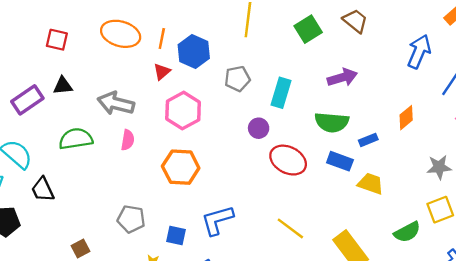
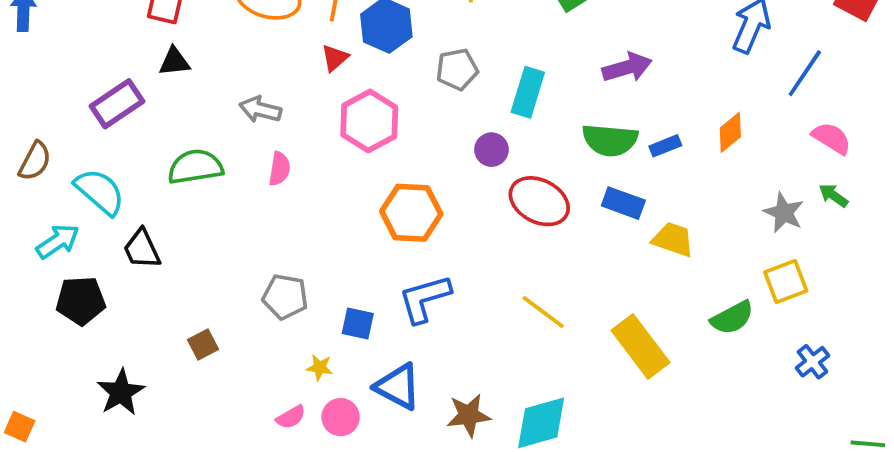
black triangle: (63, 86) -> (174, 62), moved
gray arrow: (116, 103) -> (260, 109), size x0.7
blue rectangle: (368, 140) -> (665, 146), moved
orange hexagon: (181, 167) -> (411, 213), moved
gray star: (439, 167) -> (784, 213), turned 30

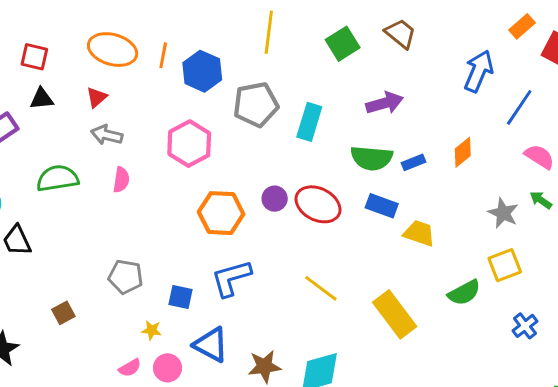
red triangle: (335, 58) -> (97, 97), moved
gray pentagon: (457, 69) -> (256, 105), size x1.4
purple circle: (491, 150) -> (275, 199), moved

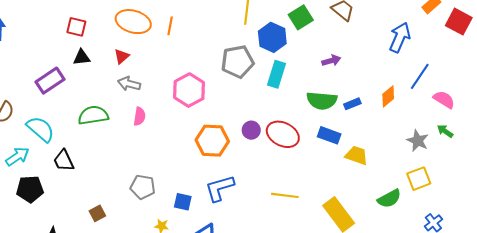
blue hexagon: (202, 71) -> (272, 37), moved
purple arrow: (385, 103) -> (331, 61), size x0.7
blue line: (519, 107) -> (420, 76), moved
yellow line: (321, 288) -> (285, 195), turned -30

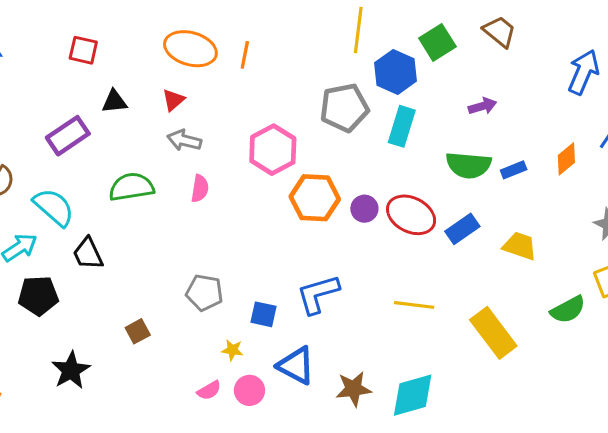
red square: (76, 27) -> (83, 50), moved
blue rectangle: (329, 135) -> (462, 229), moved, turned -55
orange hexagon: (212, 141) -> (315, 198), moved

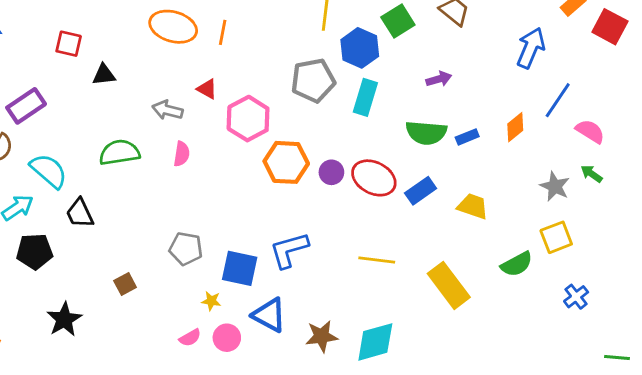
red square: (83, 50) -> (69, 44), moved
red triangle: (173, 100) -> (207, 89), moved, turned -50
purple rectangle: (68, 136) -> (26, 106), moved
blue square: (263, 314) -> (240, 268), size x1.5

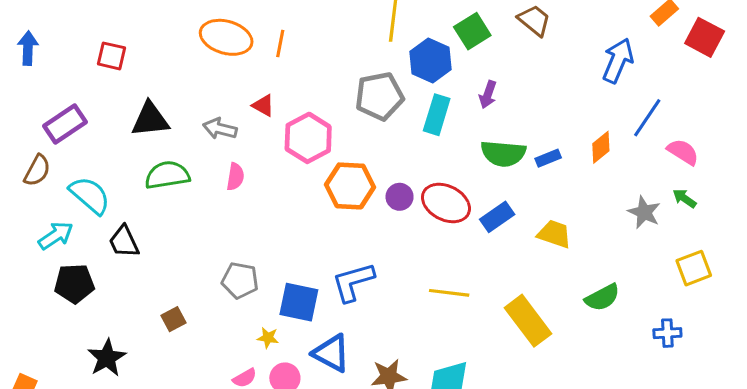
black triangle: (104, 75) -> (150, 119), moved, size x1.5
purple arrow: (439, 79) -> (488, 95), moved, turned 125
yellow square: (556, 237) -> (694, 268), moved
blue cross: (576, 297) -> (667, 333), turned 35

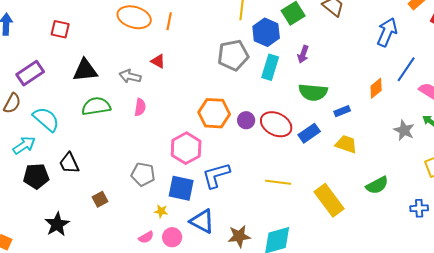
pink hexagon: (308, 138) -> (186, 148), moved
blue rectangle: (548, 158) -> (342, 111), moved
black trapezoid: (124, 242) -> (69, 163), moved

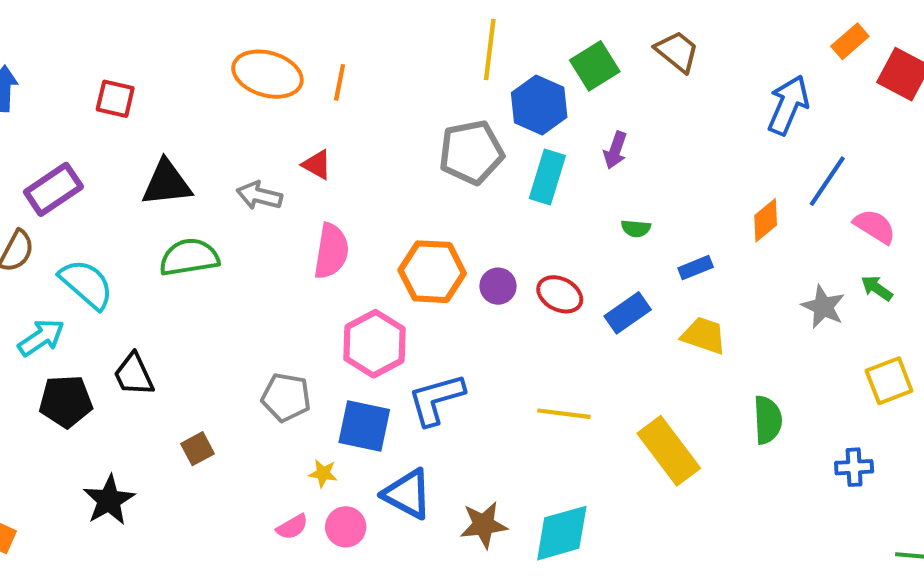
green semicircle: (313, 92) -> (636, 228), size x0.5
pink semicircle: (140, 107) -> (331, 251), moved, size x1.5
red ellipse: (276, 124) -> (560, 294), size x0.7
green semicircle: (377, 185) -> (768, 420), turned -65

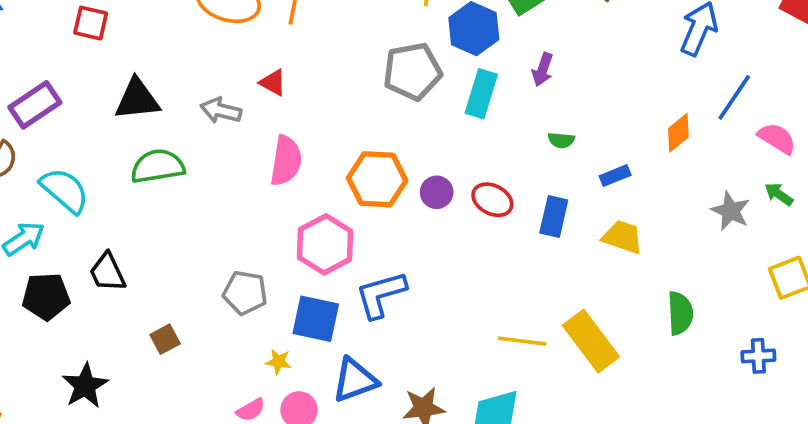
blue rectangle: (628, 313) -> (554, 216), turned -42
yellow line: (564, 414) -> (522, 341), moved
blue triangle: (407, 494) -> (355, 380), turned -48

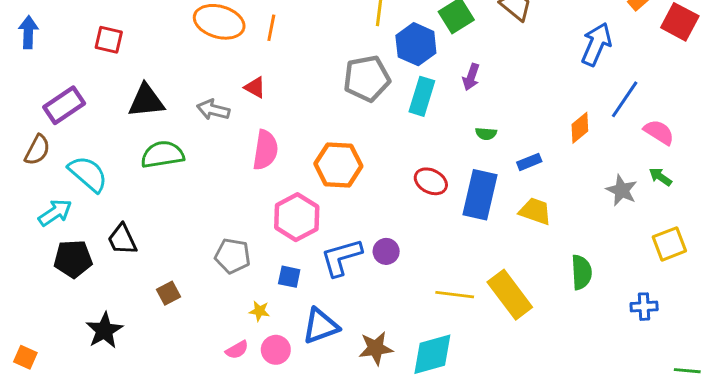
purple circle: (437, 192) -> (386, 251), moved
blue rectangle: (554, 216) -> (480, 195), size x1.5
blue square: (316, 319) -> (289, 277), size x0.6

